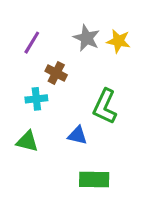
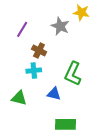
yellow star: (119, 41) -> (81, 12), moved
cyan cross: (36, 99) -> (34, 71), moved

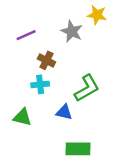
purple line: (22, 29) -> (26, 35), turned 35
green L-shape: (73, 74) -> (87, 88), turned -145

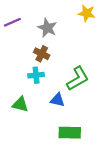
gray star: (72, 31) -> (47, 28), moved
purple line: (26, 35) -> (12, 22), moved

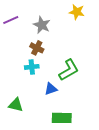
blue triangle: (57, 100) -> (51, 89), turned -32
green triangle: (20, 104) -> (16, 105), moved

